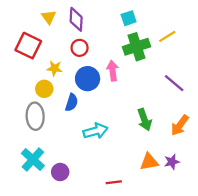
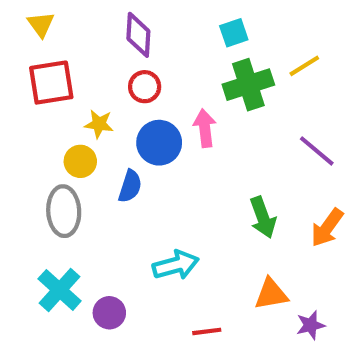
yellow triangle: (49, 17) -> (41, 24), moved
red square: (28, 46) -> (51, 83), turned -35
cyan arrow: (96, 131) -> (176, 265), moved
purple star: (172, 162) -> (311, 325), moved

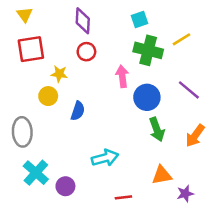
green cross: (248, 85) -> (148, 50), turned 32
blue circle: (159, 143) -> (147, 97), moved
gray ellipse: (64, 211) -> (22, 132), moved

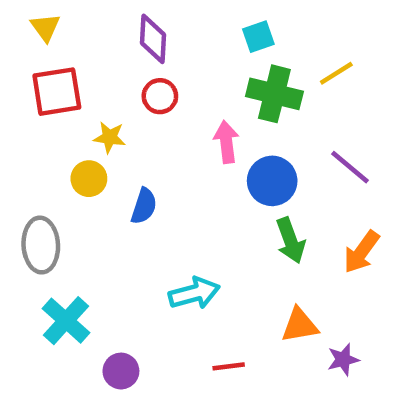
purple circle: (65, 186) -> (121, 371), moved

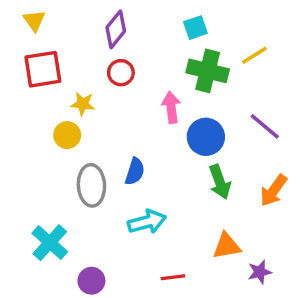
purple diamond: (153, 39) -> (116, 29), turned 36
blue semicircle: (144, 206) -> (135, 171), moved
gray ellipse: (41, 245) -> (91, 185), moved

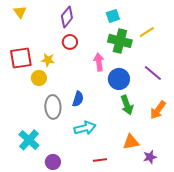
red square: (43, 69) -> (21, 58), moved

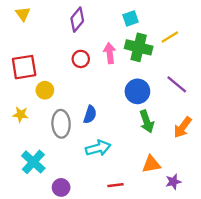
red circle: (70, 42) -> (81, 59), moved
yellow star: (48, 60) -> (21, 115), moved
pink arrow: (99, 62) -> (110, 53), moved

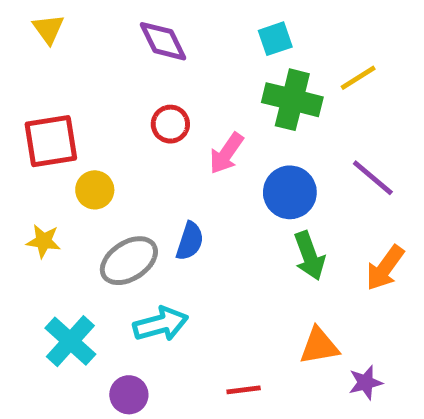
purple diamond: (77, 20) -> (163, 41), turned -65
pink arrow: (110, 53) -> (226, 153), moved, turned -138
gray ellipse: (61, 124) -> (129, 261), turned 60
cyan arrow: (98, 148) -> (161, 324), moved

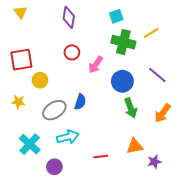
purple diamond: (163, 41) -> (69, 17), turned 35
red line: (244, 390) -> (101, 156), moved

